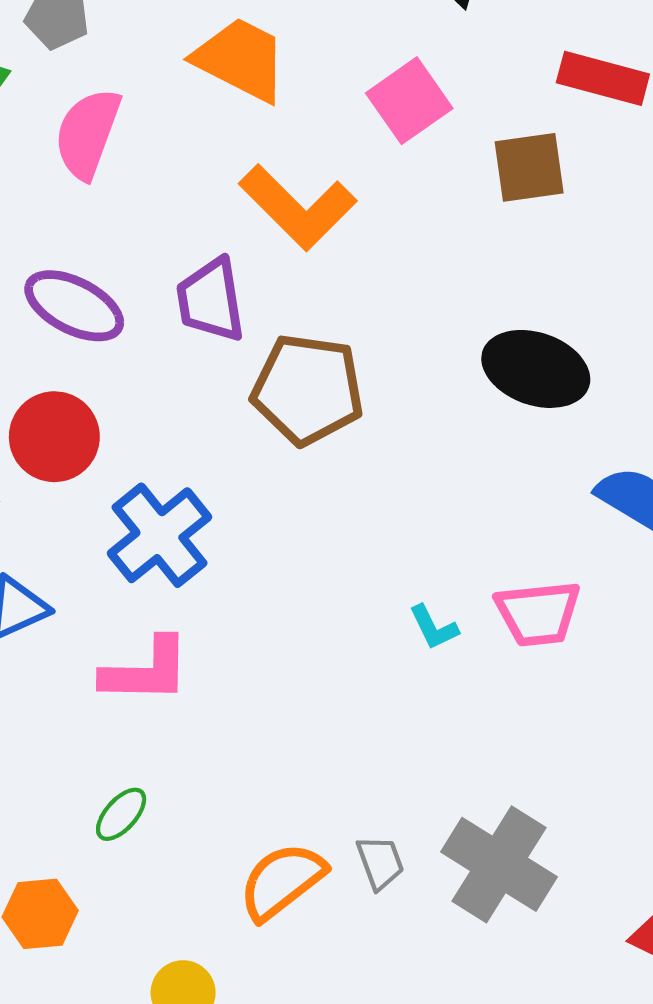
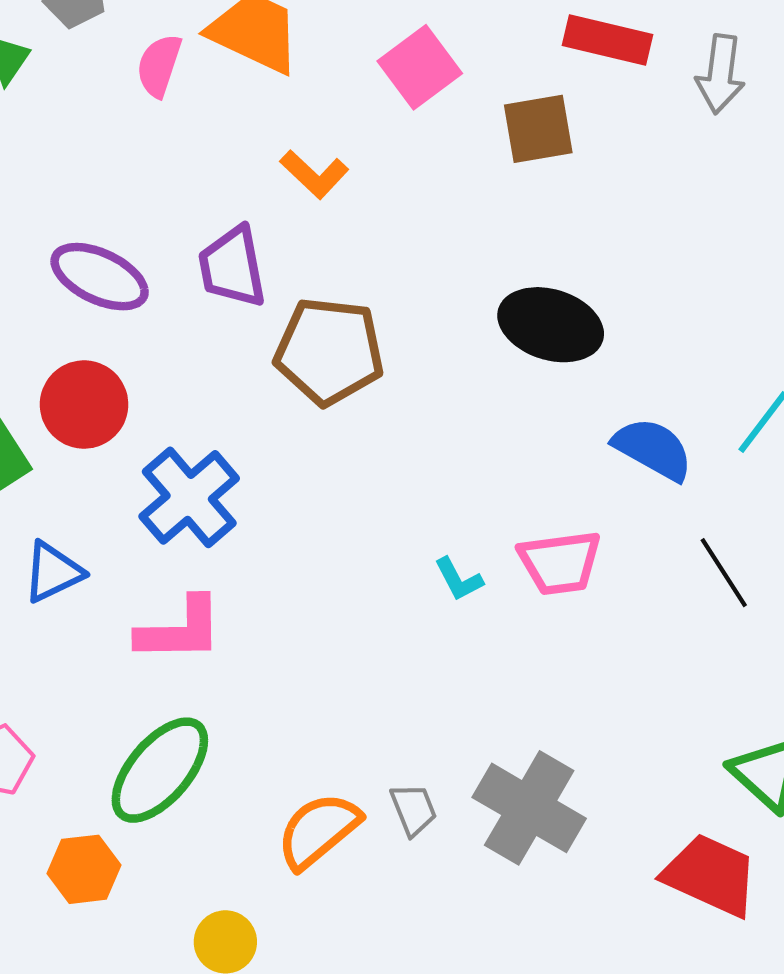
pink semicircle: (88, 134) -> (159, 66), moved, size x0.7
orange L-shape: (298, 207) -> (314, 174), size x0.6
green ellipse: (121, 814) -> (160, 770), size x2.0

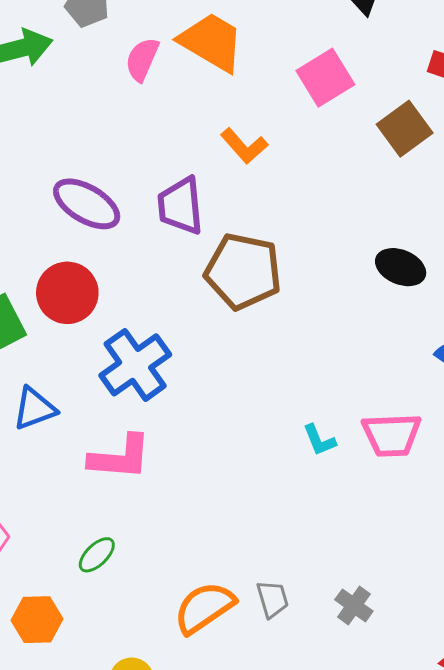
brown square: (538, 129) -> (405, 129), turned -32
black ellipse: (551, 325) -> (401, 267), size x0.7
green ellipse: (160, 770) -> (97, 555), size x0.5
gray cross: (529, 808) -> (354, 605), size x0.5

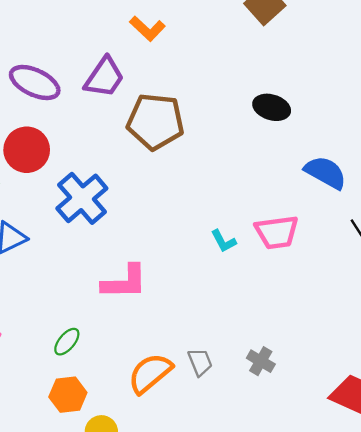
purple trapezoid: (181, 206) -> (104, 77), turned -135
pink L-shape: (120, 457) -> (124, 282), moved
orange hexagon: (37, 620) -> (68, 395), moved

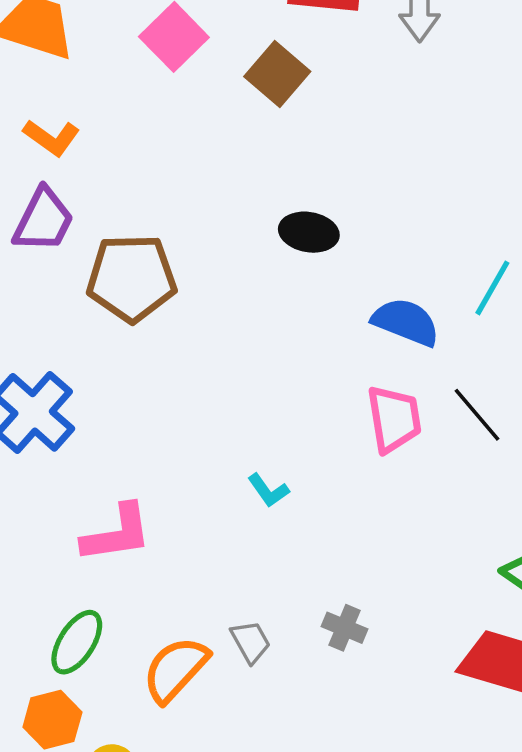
orange L-shape: (147, 29) -> (51, 138), moved
pink trapezoid: (277, 232) -> (394, 419), moved, turned -84
cyan L-shape: (224, 241) -> (268, 490), moved
green ellipse: (67, 342) -> (77, 642), moved, size x1.4

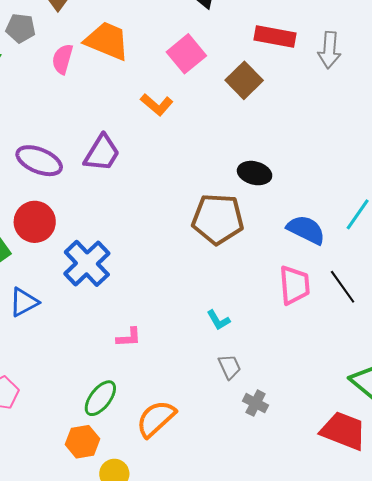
orange L-shape: (51, 138) -> (157, 105), moved
brown pentagon: (132, 278) -> (218, 219), moved
pink L-shape: (117, 533) -> (129, 337), size x0.6
gray trapezoid: (251, 642) -> (230, 367), moved

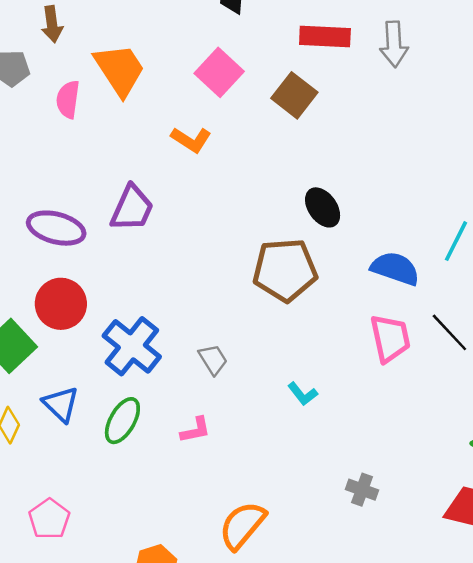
orange trapezoid: (107, 41) -> (120, 70), turned 42
black ellipse: (255, 173) -> (323, 207), turned 48
blue triangle: (24, 302) -> (61, 404), turned -40
gray trapezoid: (230, 367) -> (213, 359), moved
green ellipse: (100, 398) -> (122, 421), moved

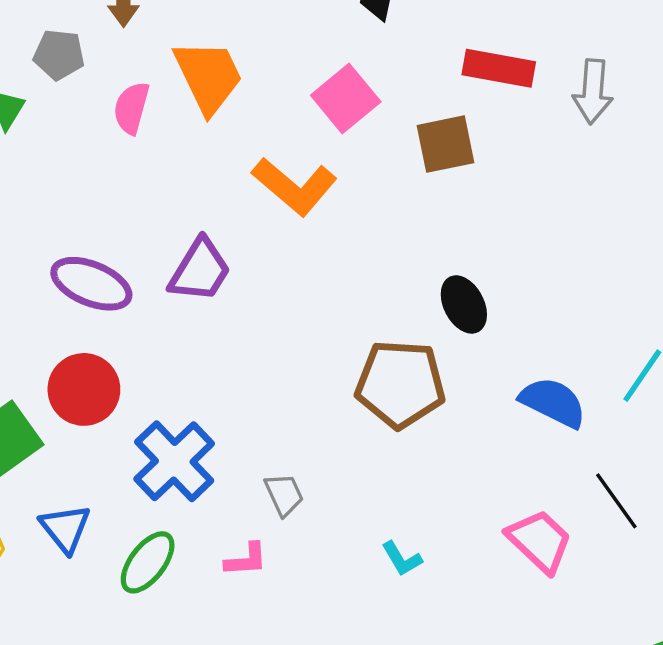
brown square: (294, 95) -> (446, 144), turned 33
orange L-shape: (191, 140) -> (294, 186), size x1.5
pink trapezoid: (390, 338) -> (540, 541), moved, turned -42
pink L-shape: (196, 430) -> (246, 560), moved

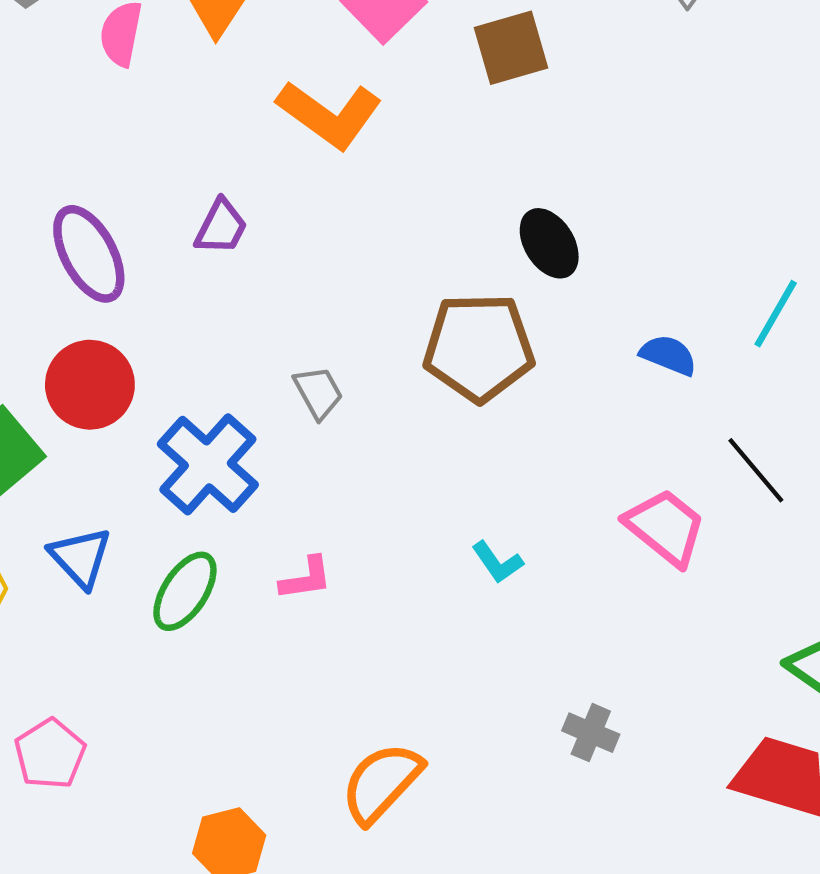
purple trapezoid: (200, 270) -> (221, 227), size x0.7
purple ellipse: (91, 284) -> (89, 254), turned 44
blue semicircle: (553, 402) -> (668, 355), size x0.7
gray trapezoid: (284, 495) -> (318, 392), moved

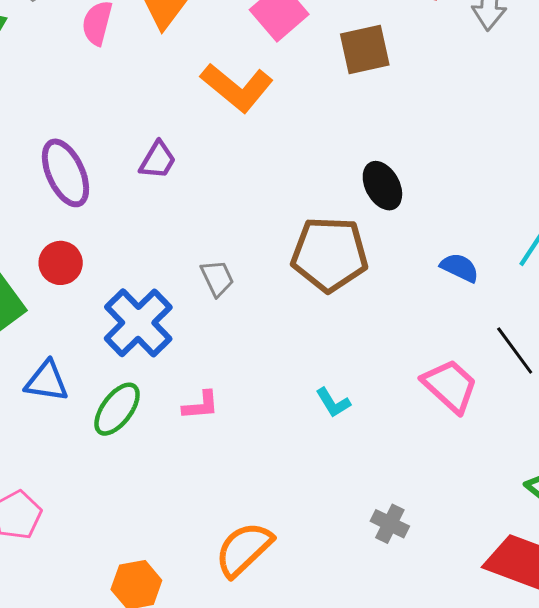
red circle: (90, 385) -> (61, 263), size x0.7
blue triangle: (80, 557) -> (47, 381), turned -42

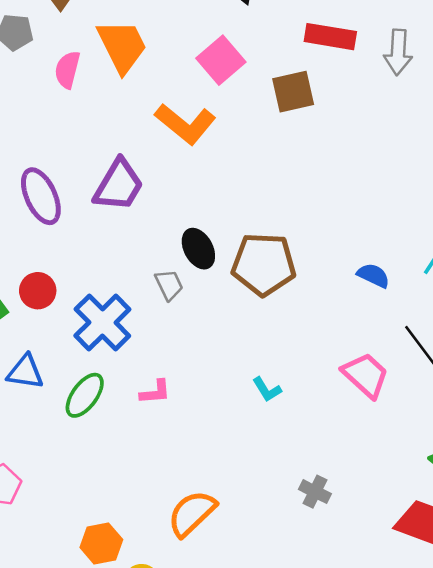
purple trapezoid: (158, 160) -> (119, 185), size x1.6
black ellipse: (382, 186) -> (198, 249), moved
red circle: (61, 263) -> (38, 291), moved

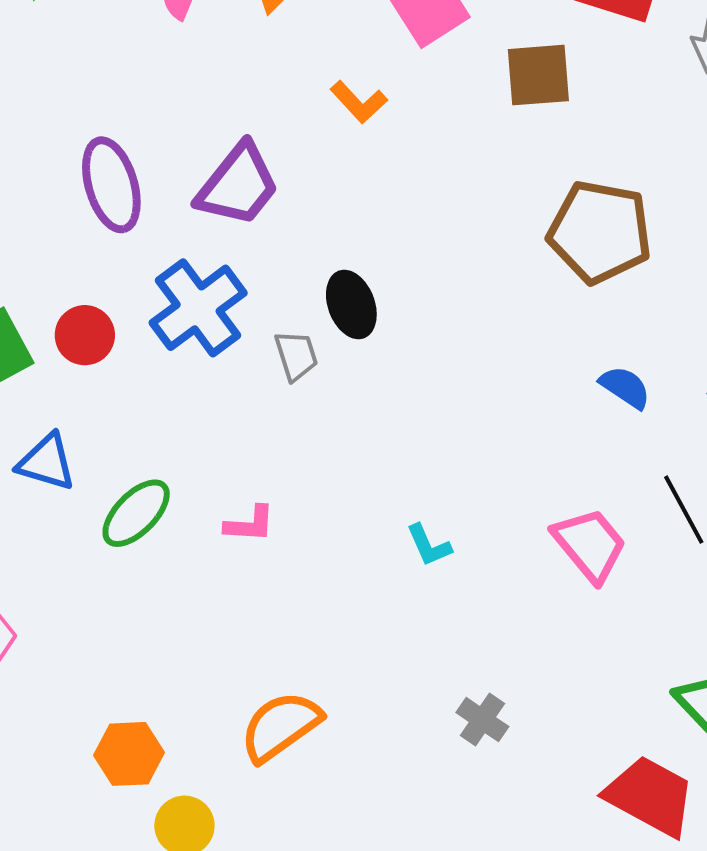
orange L-shape: (185, 124) -> (359, 102), size x0.6
brown pentagon: (264, 264) -> (600, 232), moved
blue cross: (102, 322) -> (198, 308), moved

